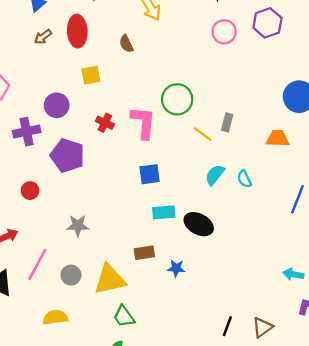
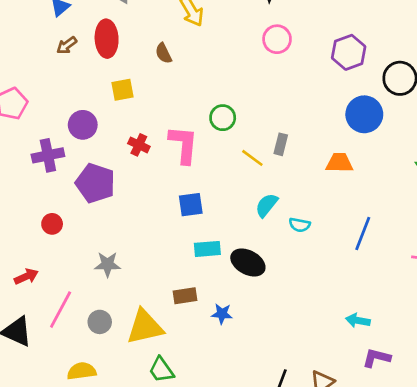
purple hexagon: (267, 23) -> (349, 52), moved
green circle: (177, 99) -> (223, 118), size x0.7
cyan semicircle: (244, 179) -> (300, 225), moved, turned -54

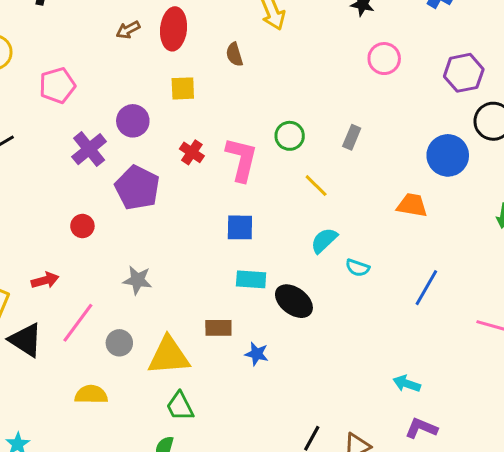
pink circle: (277, 39) -> (384, 59), moved
purple hexagon: (349, 52) -> (464, 73), moved
gray rectangle: (281, 144) -> (352, 137), moved
purple cross: (48, 155) -> (89, 149), turned -36

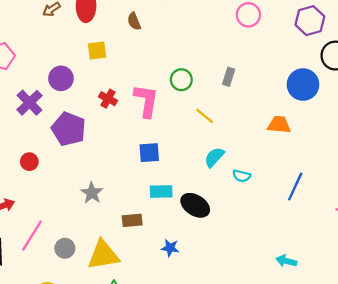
gray star: (137, 280) -> (92, 193), moved, turned 30
brown rectangle: (218, 328) -> (132, 220), moved

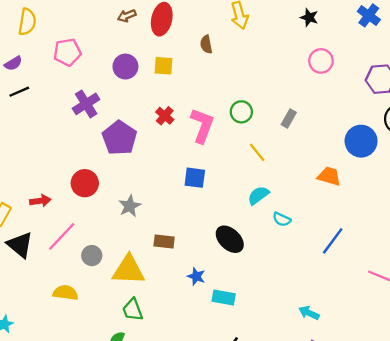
purple circle: (61, 78) -> (125, 67), moved
red circle: (29, 162) -> (85, 183), moved, size x1.5
cyan rectangle: (161, 192) -> (224, 298), moved

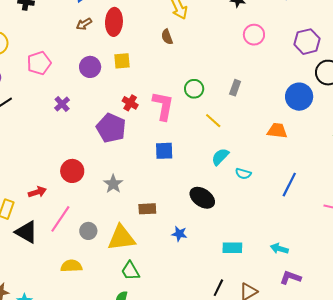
brown semicircle: (206, 44) -> (167, 37), moved
purple cross: (86, 104) -> (62, 104), size x0.7
purple pentagon: (120, 138) -> (111, 128), moved
cyan rectangle: (224, 298) -> (232, 248), moved

